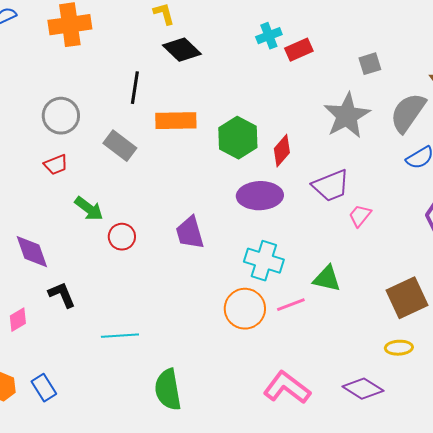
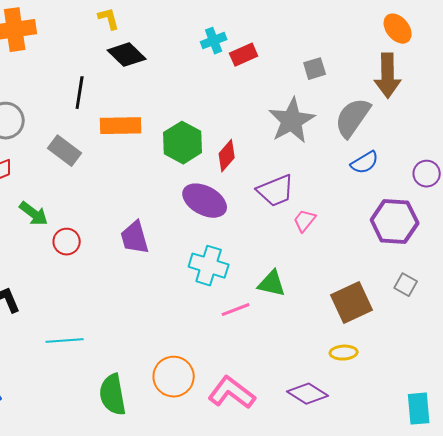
purple ellipse: (260, 196) -> (205, 201), turned 30
orange circle: (245, 309) -> (174, 377), moved

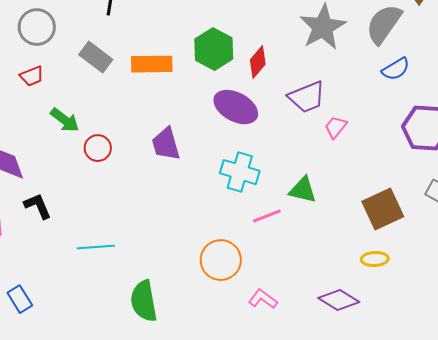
orange rectangle: (121, 126) -> (152, 64), moved
orange circle: (174, 377) -> (221, 260), moved
pink L-shape: (232, 393) -> (263, 299), size x0.6

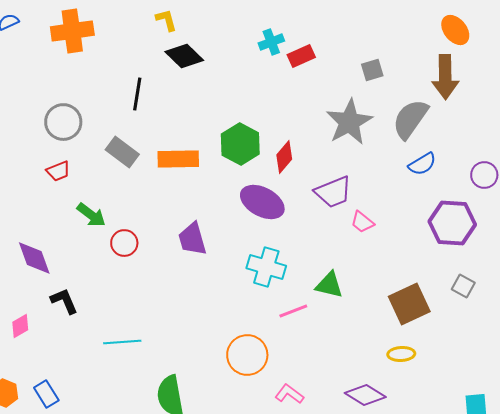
pink trapezoid: (336, 127) -> (362, 222), turned -90

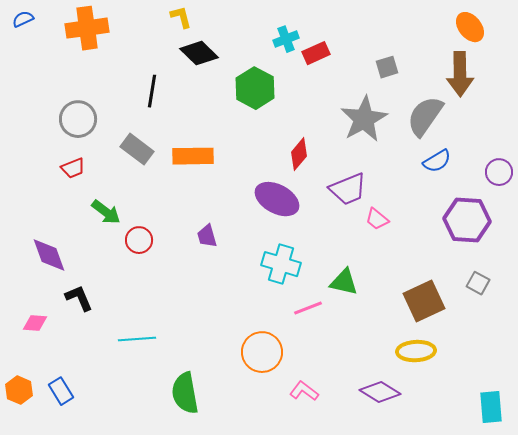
green hexagon: (240, 144) -> (255, 88), moved
purple trapezoid: (192, 239) -> (207, 236), size x0.7
pink diamond: (20, 326) -> (35, 323), turned 35
yellow ellipse: (401, 354) -> (416, 351), size x1.4

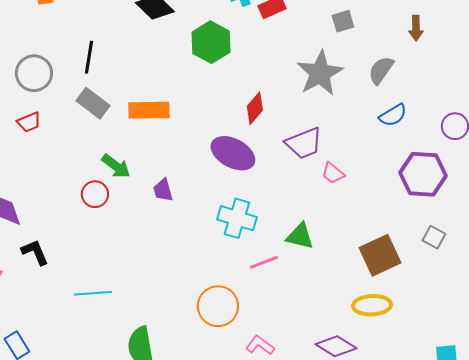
brown arrow: (460, 74) -> (416, 28), size x0.6
black line: (152, 91) -> (89, 57), moved
gray semicircle: (425, 116) -> (381, 70), size x0.7
green arrow: (106, 212) -> (116, 166), moved

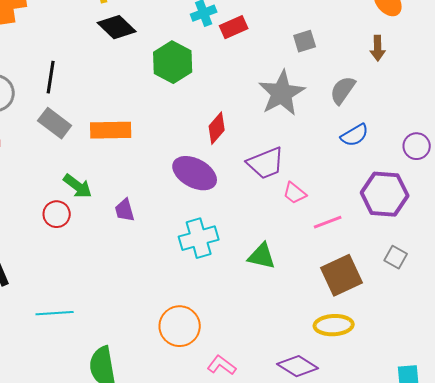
cyan cross: (237, 218) -> (199, 238), turned -33
pink line: (264, 262) -> (328, 222), moved

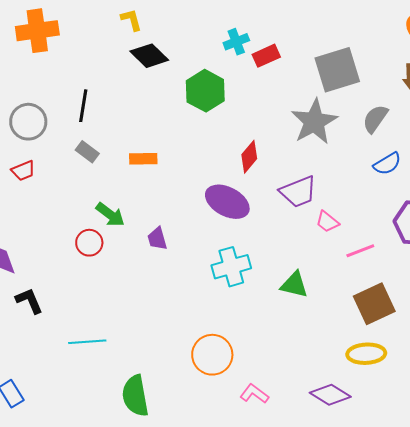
gray square: (305, 41) -> (337, 70), size x2.0
gray rectangle: (55, 123) -> (87, 152), size x0.7
orange rectangle: (111, 130) -> (143, 159), size x0.7

